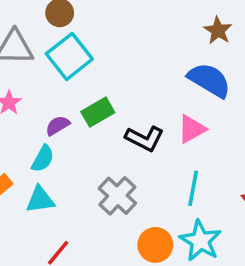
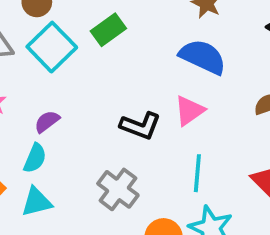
green rectangle: (98, 112) -> (108, 30), moved

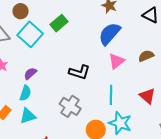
blue semicircle: (203, 57) -> (109, 34), turned -70
pink triangle: (189, 111) -> (116, 61), moved

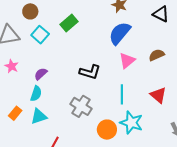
cyan square: (30, 34) -> (40, 35), size x0.7

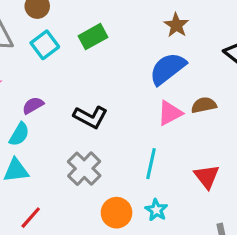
brown semicircle: (157, 55) -> (204, 105), moved
black L-shape: (90, 72) -> (90, 117), moved
cyan star: (131, 123) -> (156, 210), size x0.6

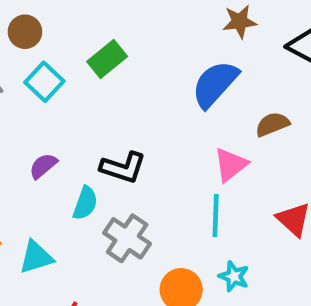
brown star: (176, 25) -> (240, 22), moved, turned -30
pink triangle: (170, 113) -> (231, 165), moved
cyan semicircle: (19, 134) -> (85, 203), moved

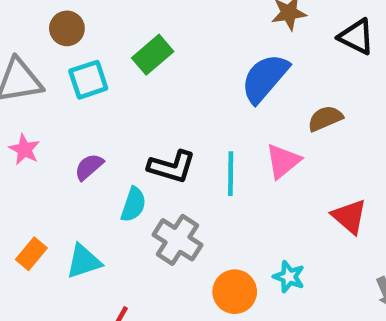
cyan square: (44, 82) -> (88, 80), turned 30
cyan line: (216, 215) -> (231, 174), moved

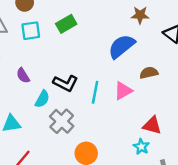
purple semicircle: (89, 167) -> (23, 76), turned -91
red triangle: (349, 216) -> (152, 125), turned -36
cyan star: (289, 277) -> (141, 147), moved

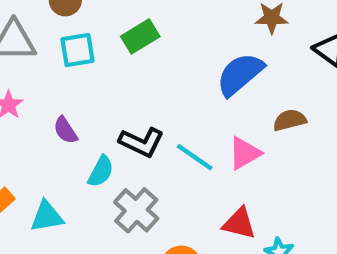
cyan line: (95, 92) -> (195, 157), turned -65
red triangle: (152, 125) -> (239, 223), moved

